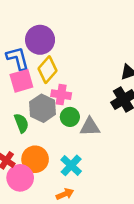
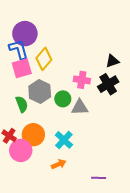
purple circle: (40, 40) -> (25, 34), moved
pink cross: (61, 95) -> (82, 80), moved

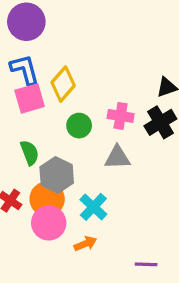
purple circle: (25, 34) -> (26, 22), moved
gray hexagon: (40, 92) -> (57, 175), moved
green circle: (63, 99) -> (79, 126), moved
pink circle: (21, 150) -> (49, 223), moved

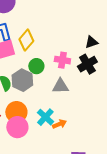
gray hexagon: (57, 175) -> (22, 80), moved
orange arrow: (85, 244) -> (59, 124), moved

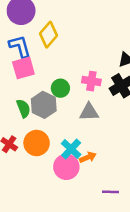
yellow diamond: (26, 40) -> (48, 35), moved
pink circle: (17, 127) -> (66, 167), moved

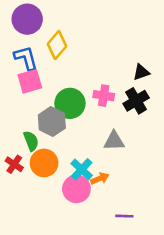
green circle: (60, 88) -> (70, 103), size x1.5
green semicircle: (23, 108) -> (31, 141), moved
gray triangle: (89, 112) -> (114, 141), moved

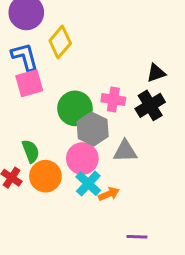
gray hexagon: (52, 121) -> (93, 129), moved
pink circle: (76, 189) -> (82, 159), moved

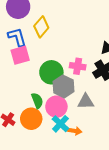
green semicircle: (31, 151) -> (37, 101), moved
orange arrow: (109, 194) -> (75, 131), turned 32

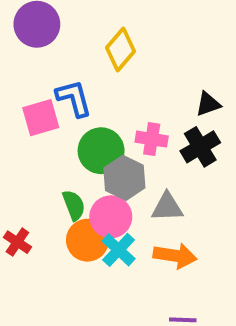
yellow diamond: (41, 27) -> (121, 50), moved
blue L-shape: (17, 37) -> (74, 98), moved
orange circle: (31, 119) -> (87, 240), moved
orange arrow: (75, 131) -> (175, 256), moved, size x1.5

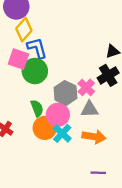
yellow diamond: (121, 50) -> (24, 29), moved
pink square: (41, 118) -> (18, 59), turned 35
pink cross: (152, 139) -> (86, 87), moved, turned 35
green circle: (101, 151) -> (35, 71), moved

